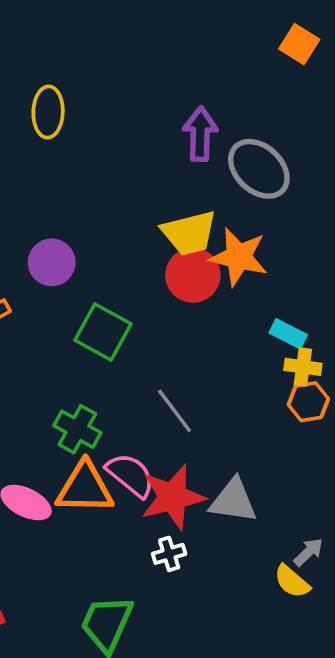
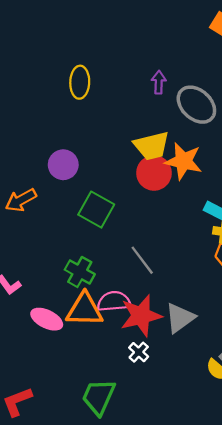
yellow ellipse: (48, 112) -> (80, 82), moved
purple arrow: (200, 134) -> (159, 82), size x0.7
pink semicircle: (131, 475) -> (114, 301), turned -44
gray triangle: (233, 501) -> (180, 318), turned -44
white cross: (169, 554) -> (139, 352), turned -30

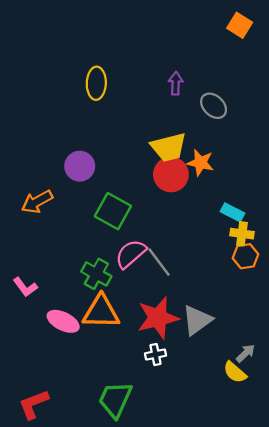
gray ellipse: (196, 105) -> (214, 106), size x0.7
orange star: (183, 161) -> (201, 163), size x0.7
pink semicircle: (114, 301) -> (131, 254), moved, turned -36
white cross: (139, 352) -> (156, 354), turned 36

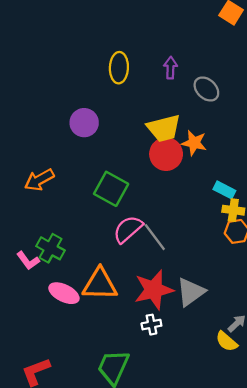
yellow ellipse: (96, 83) -> (119, 68), moved
purple circle: (80, 166) -> (84, 123), moved
green cross: (96, 274) -> (50, 248), moved

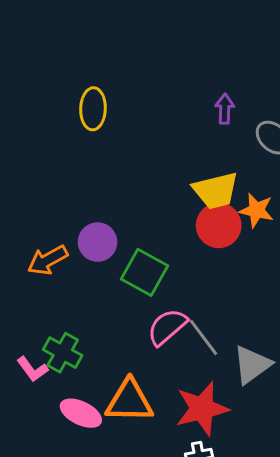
yellow ellipse: (119, 68) -> (93, 109), moved
purple circle: (84, 123) -> (98, 242), moved
gray triangle: (191, 292) -> (252, 365), moved

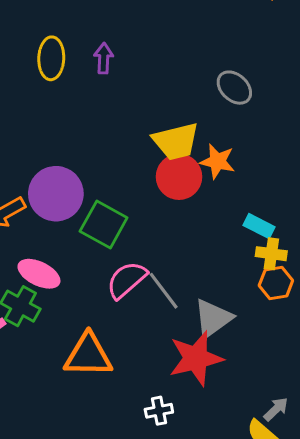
purple arrow: (225, 109) -> (104, 58), moved
purple circle: (98, 242) -> (56, 194), size x1.4
red star: (202, 409) -> (196, 358), moved
pink ellipse: (81, 413) -> (39, 274), moved

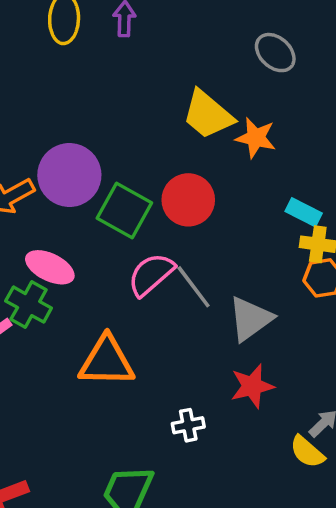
yellow trapezoid: (176, 141) -> (208, 115), turned 54
red circle: (179, 177) -> (188, 200), moved
red star: (196, 358) -> (252, 386), moved, size x0.7

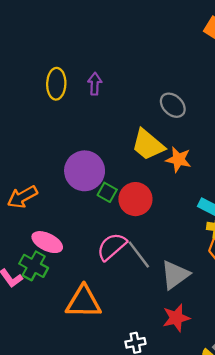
gray ellipse: (275, 53) -> (173, 105), moved
purple circle: (69, 175) -> (85, 171), moved
green square: (124, 211) -> (107, 192), moved, size x0.6

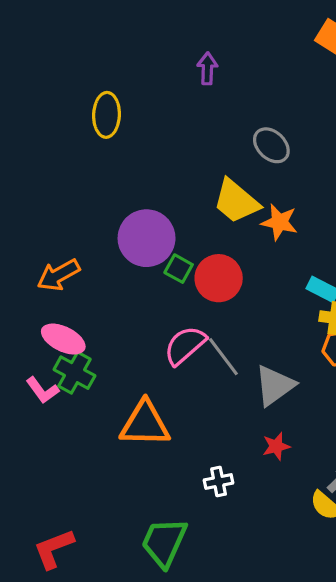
purple arrow: (95, 84) -> (207, 68), moved
pink ellipse: (47, 242) -> (63, 339), moved
red star: (176, 318) -> (276, 446), size x0.7

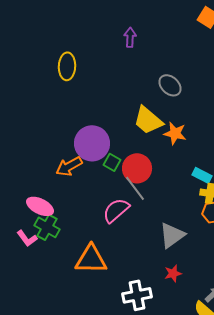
orange arrow: (58, 275) -> (69, 166), moved
gray line: (223, 357) -> (135, 188), moved
white cross: (219, 482) -> (137, 295), size x1.6

